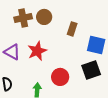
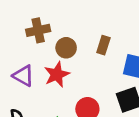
brown circle: (44, 17) -> (66, 48), moved

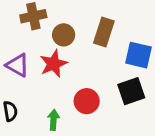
brown rectangle: (103, 45) -> (104, 32), size x1.4

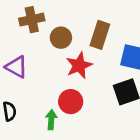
red star: (54, 64) -> (79, 65), moved
red circle: (87, 101) -> (71, 102), moved

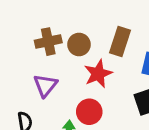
brown cross: (32, 20) -> (48, 42), moved
purple triangle: (16, 67) -> (45, 85), moved, turned 40

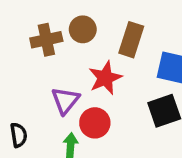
brown circle: (79, 44) -> (83, 29), moved
purple triangle: (45, 85) -> (65, 100), moved

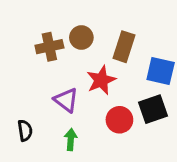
purple triangle: (65, 100) -> (66, 100), turned -32
red circle: (95, 123) -> (119, 120), moved

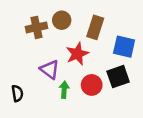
green arrow: (71, 140) -> (64, 90), moved

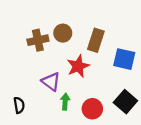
black square: (118, 77) -> (125, 102), moved, turned -30
red circle: (92, 85) -> (92, 109), moved

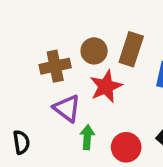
brown circle: (63, 33) -> (94, 51), moved
brown cross: (38, 40) -> (55, 66), moved

